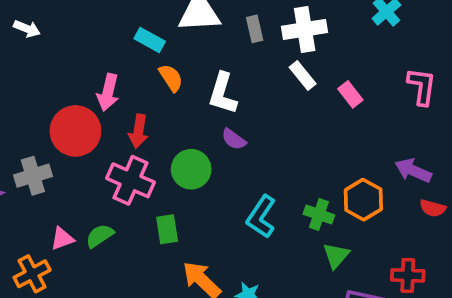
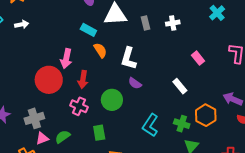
white arrow: (27, 29) -> (22, 24), turned -32
white cross: (305, 29) -> (173, 23), size x0.6
white rectangle: (303, 76) -> (180, 86), moved
gray cross: (33, 176) -> (34, 118), moved
pink cross: (131, 180) -> (79, 106), size x0.7

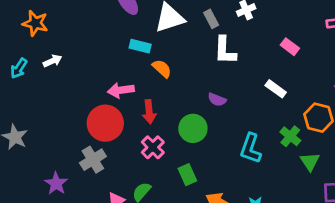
white L-shape: (129, 58) -> (225, 50), moved
pink arrow: (66, 59) -> (121, 90), turned 84
pink cross: (79, 106) -> (153, 147), turned 36
gray cross: (34, 118) -> (93, 160), moved
green cross: (182, 124) -> (290, 136), turned 35

